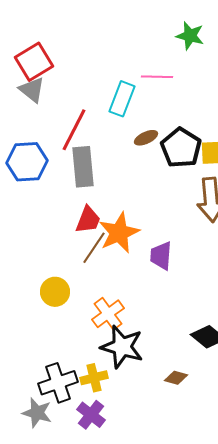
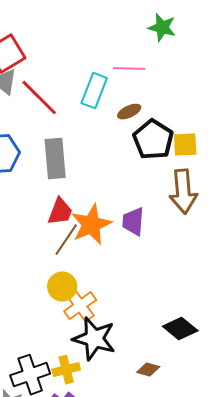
red line: (74, 130) -> (39, 98), moved, turned -72
brown ellipse: (146, 138) -> (129, 112), moved
purple trapezoid: (161, 256) -> (133, 222), moved
yellow circle: (55, 292) -> (62, 287), moved

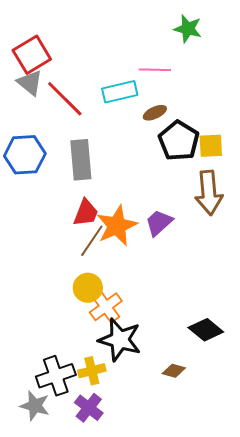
cyan rectangle: (94, 91) -> (120, 92), turned 56
purple trapezoid: (133, 222) -> (159, 223), turned 44

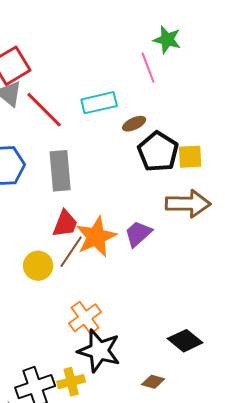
pink line: (155, 70) -> (148, 68), moved, turned 68
brown arrow: (209, 193) -> (188, 204), turned -84
yellow circle: (88, 288) -> (38, 266), moved

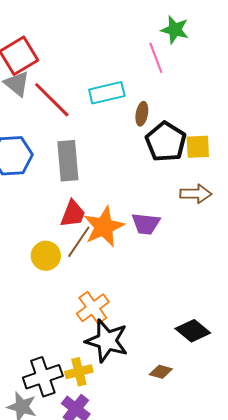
brown ellipse: (134, 124) -> (142, 114), turned -55
brown arrow: (188, 204) -> (196, 194), size x0.7
purple trapezoid: (138, 234) -> (146, 224), turned -132

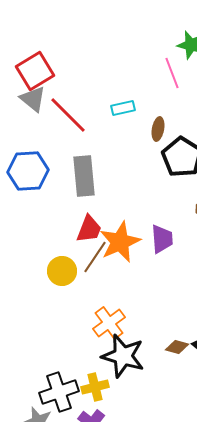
cyan rectangle: (107, 93) -> (123, 108), size x0.7
purple trapezoid: (146, 224) -> (162, 239), turned -100
brown diamond: (161, 372) -> (177, 347), moved

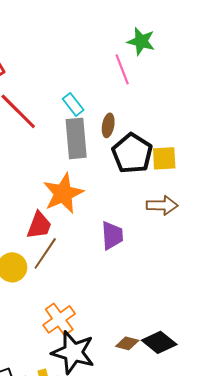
cyan rectangle: (123, 108) -> (73, 104), turned 65
gray rectangle: (84, 176) -> (76, 138), moved
orange star: (120, 242) -> (63, 193), moved

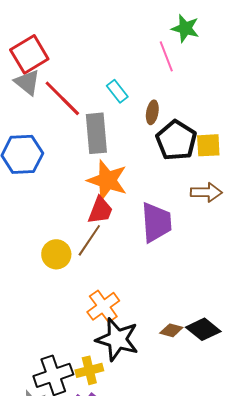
gray rectangle: (76, 138) -> (96, 133), moved
orange star: (63, 193) -> (107, 180), turned -30
red trapezoid: (39, 225) -> (100, 210), moved
purple trapezoid: (112, 235) -> (156, 222), size x1.4

